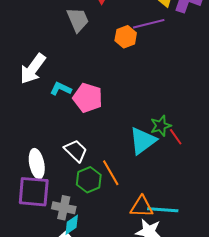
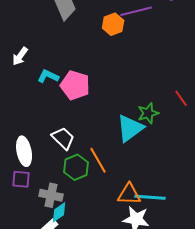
white arrow: (33, 69) -> (20, 56), size x0.6
red line: (176, 137) -> (181, 98), moved
purple square: (34, 192) -> (21, 179), size x0.6

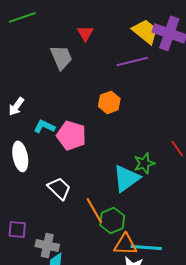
orange hexagon: (113, 24) -> (109, 102), moved
white ellipse: (24, 151) -> (20, 156), moved
green hexagon: (76, 167) -> (112, 220), moved

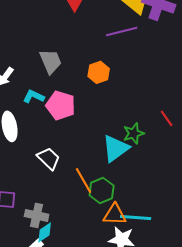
gray trapezoid: (61, 57) -> (51, 61), moved

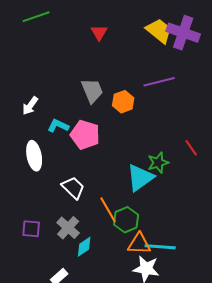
purple line: (122, 31) -> (159, 82), moved
gray trapezoid: (51, 61) -> (92, 91), moved
gray cross: (37, 215) -> (68, 228), moved, turned 30
cyan diamond: (45, 232) -> (84, 247), moved

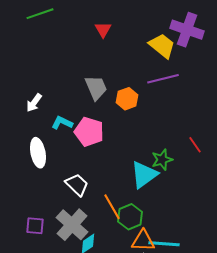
yellow trapezoid: (159, 31) -> (162, 46), moved
gray cross: (68, 228) -> (72, 225), size x1.4

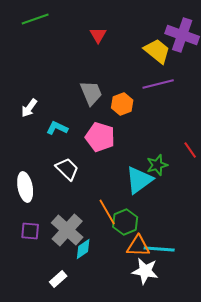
pink pentagon: (89, 132) -> (100, 137), moved
white ellipse: (38, 153) -> (25, 187), moved
white trapezoid: (77, 185) -> (67, 169), moved

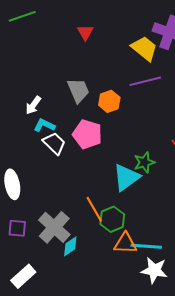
white arrow: (29, 108) -> (33, 105), moved
white trapezoid: (67, 169) -> (54, 143), moved
white star: (145, 271) -> (154, 270), moved
white rectangle: (58, 279) -> (23, 276), moved, size x1.4

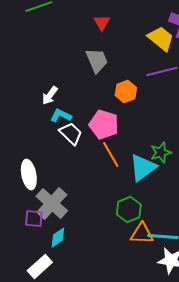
gray trapezoid: (78, 90) -> (97, 61), moved
orange line: (94, 209) -> (111, 155), moved
gray cross: (54, 227) -> (52, 204), moved
cyan diamond: (70, 246) -> (58, 238), moved

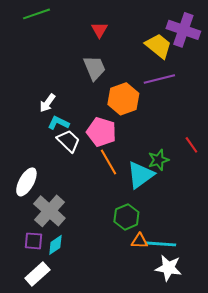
orange hexagon: (126, 92) -> (123, 99), size x1.4
white ellipse: (29, 175) -> (26, 182), turned 40
purple square: (34, 219) -> (33, 241), moved
orange triangle: (142, 234) -> (139, 241), size x0.7

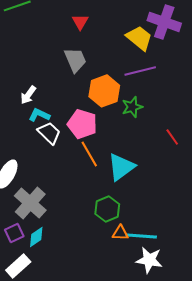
green star: (158, 160) -> (132, 107), moved
purple square: (33, 241) -> (14, 233), turned -30

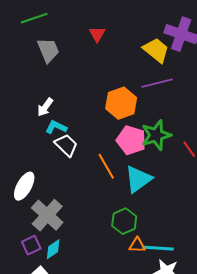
gray trapezoid: (75, 60) -> (48, 50), moved
green star: (132, 107) -> (156, 135), moved, size x1.4
pink pentagon: (82, 124) -> (131, 140), moved

